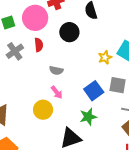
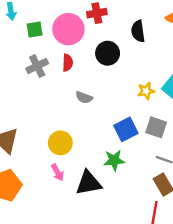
pink arrow: (57, 92) -> (58, 172), moved

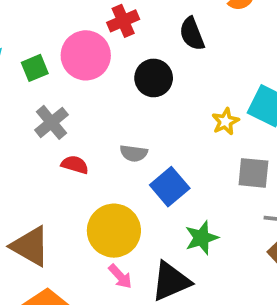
red semicircle: (68, 63) -> (75, 165), moved, turned -63
blue square: (126, 129) -> (170, 187), moved
yellow circle: (60, 143) -> (114, 231), size x1.4

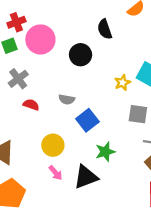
red cross: (123, 21) -> (16, 22), moved
yellow circle: (114, 231) -> (53, 145), size x0.7

